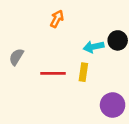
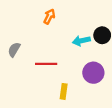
yellow rectangle: (83, 72) -> (64, 91), moved
purple circle: (113, 105) -> (93, 73), moved

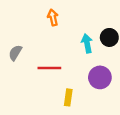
orange arrow: (49, 17) -> (53, 17), turned -40
cyan arrow: (81, 41) -> (87, 43), turned 91

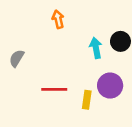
red line: (49, 68) -> (54, 89), moved
yellow rectangle: (68, 97) -> (87, 100), moved

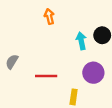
gray semicircle: (17, 58) -> (12, 62), moved
yellow rectangle: (87, 100) -> (74, 97), moved

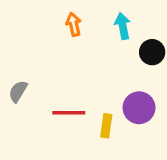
cyan arrow: (81, 41) -> (123, 26), moved
yellow rectangle: (74, 97) -> (106, 126), moved

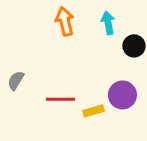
orange arrow: (74, 24) -> (65, 21), size x1.4
yellow rectangle: (106, 126) -> (94, 111), turned 66

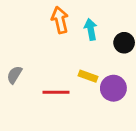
cyan arrow: (108, 23) -> (91, 29), moved
yellow rectangle: (94, 111) -> (88, 76), moved, turned 36

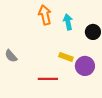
gray semicircle: (14, 75) -> (11, 56), turned -72
red line: (56, 92) -> (48, 79), moved

